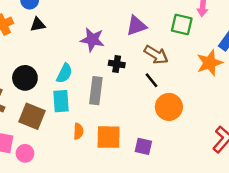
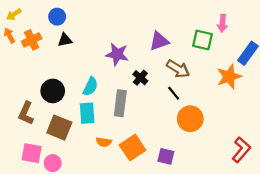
black cross: (117, 64) -> (140, 78), turned 32
orange semicircle: (78, 131) -> (104, 142), turned 96
orange square: (109, 137) -> (133, 148), turned -35

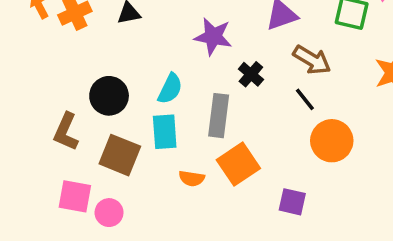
orange square: (133, 148) -> (238, 164), moved

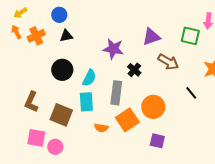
black circle: (109, 96) -> (62, 70), moved
black line: (305, 99) -> (191, 93), moved
orange circle: (332, 141) -> (153, 107), moved

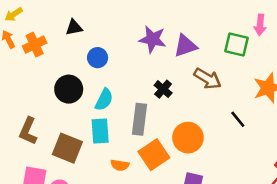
blue circle: (59, 15) -> (98, 58), moved
black triangle: (66, 36) -> (74, 27), moved
purple star: (113, 49) -> (153, 39), moved

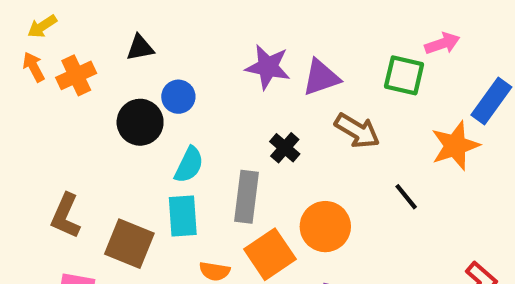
pink arrow: (260, 25) -> (442, 43), turned -114
black circle: (69, 89) -> (140, 122), moved

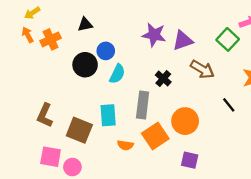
green square: (404, 75) -> (228, 39), turned 30
cyan semicircle: (189, 165) -> (117, 74), moved

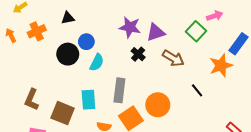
orange arrow: (28, 35) -> (11, 35), moved
black cross: (163, 79) -> (138, 54), moved

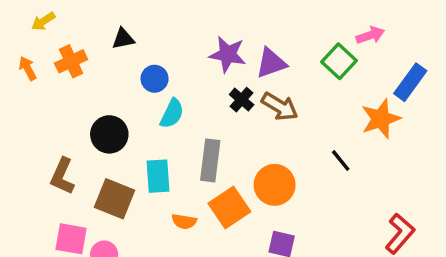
black circle: (68, 54) -> (109, 134), moved
brown arrow: (173, 58) -> (280, 107), moved

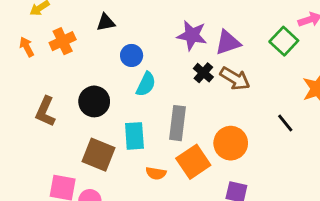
brown L-shape: (62, 176) -> (45, 112), moved

